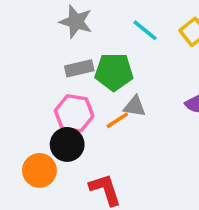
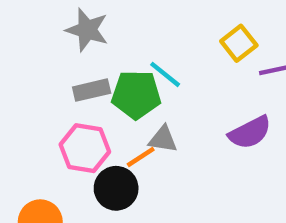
cyan line: (145, 30) -> (165, 74), moved
black circle: (67, 144) -> (116, 188), moved

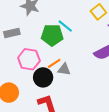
gray rectangle: (92, 90) -> (12, 33), moved
gray triangle: (163, 139) -> (64, 69), moved

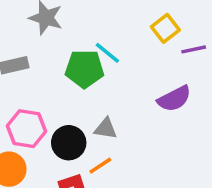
pink hexagon: (29, 59) -> (26, 129), moved
orange line: (54, 63) -> (100, 166), moved

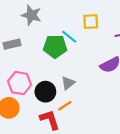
yellow square: (165, 28) -> (91, 22), moved, turned 35
gray triangle: (106, 129) -> (68, 83), turned -48

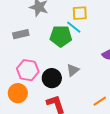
yellow square: (91, 22) -> (80, 13), moved
orange line: (65, 106) -> (100, 101), moved

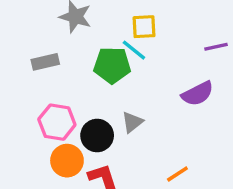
orange circle: (18, 93) -> (67, 161), moved

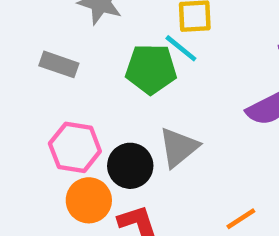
gray rectangle: (45, 62) -> (59, 64), turned 32
gray triangle: (132, 122) -> (179, 147), size x1.4

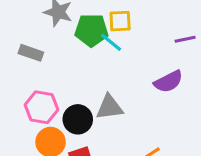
green pentagon: (151, 69) -> (91, 30), moved
gray triangle: (179, 147) -> (109, 107), turned 32

